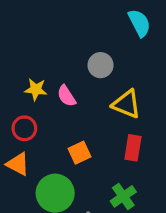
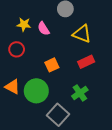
red rectangle: (133, 148) -> (86, 62), turned 56
orange triangle: (18, 164) -> (12, 87), moved

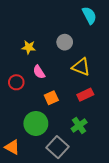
yellow star: (24, 24) -> (29, 47), moved
pink semicircle: (44, 29) -> (39, 72), moved
orange triangle: (12, 87) -> (12, 147), moved

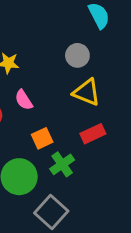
gray circle: (65, 42) -> (77, 55), moved
green cross: (79, 126) -> (62, 164), moved

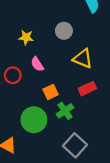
gray circle: (77, 55) -> (64, 31), moved
gray square: (51, 212) -> (75, 145), moved

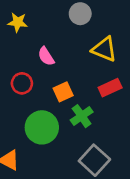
yellow star: (26, 37) -> (18, 22), moved
red circle: (13, 75) -> (22, 83), moved

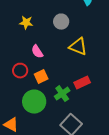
yellow star: (18, 22) -> (26, 23), moved
red rectangle: (110, 88) -> (82, 83), moved
orange square: (63, 92) -> (41, 77), moved

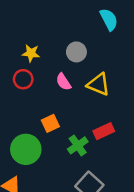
pink semicircle: (37, 52) -> (63, 82), moved
red circle: (20, 71) -> (23, 79), moved
green circle: (34, 102) -> (26, 149), moved

